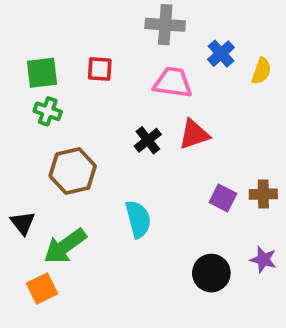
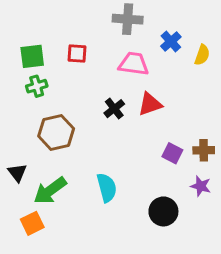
green cross: (48, 111) -> (37, 86), turned -36
cyan semicircle: (138, 219) -> (107, 188), moved
purple star: (263, 260) -> (201, 186), moved

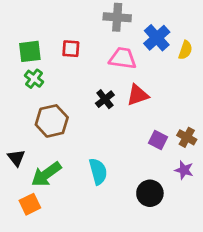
blue cross: (171, 41) -> (157, 38), size x1.4
green cross: (37, 86) -> (34, 79), turned -36
brown cross: (204, 150) -> (187, 137), turned 30

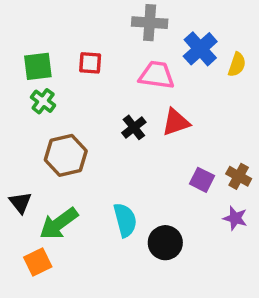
black circle: (150, 193) -> (165, 243), moved

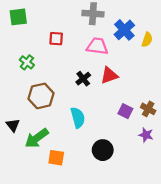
green square: (38, 66) -> (18, 17), moved
cyan semicircle: (125, 220) -> (78, 118), moved
orange square: (38, 262) -> (56, 158), moved, turned 35

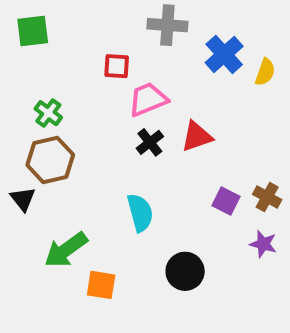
red square: (56, 39) -> (117, 66), moved
pink trapezoid: (97, 46) -> (148, 99), moved, turned -30
brown hexagon: (41, 96) -> (50, 160), moved
black triangle: (13, 125) -> (23, 199), moved

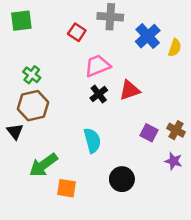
red square: (117, 66) -> (77, 32), moved, turned 30

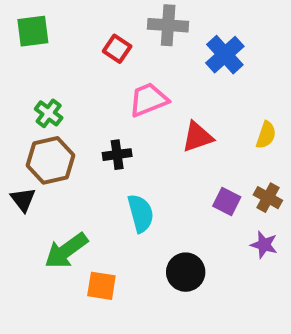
yellow semicircle: (175, 48) -> (266, 135), moved
black cross: (99, 94) -> (117, 155), moved, turned 30

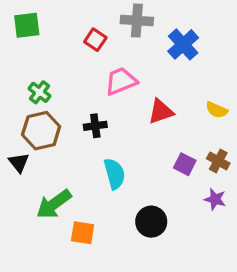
yellow semicircle: (266, 135) -> (217, 110), turned 95

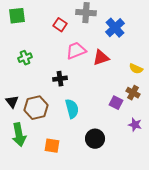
green cross: (39, 92) -> (25, 58), turned 32
red triangle: (161, 111) -> (101, 58), moved
brown hexagon: (41, 131) -> (36, 108), moved
brown cross: (218, 161) -> (133, 93), moved
green arrow: (54, 204) -> (19, 135), moved, turned -65

